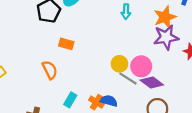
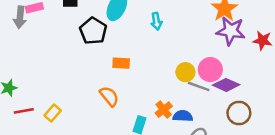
cyan arrow: (126, 12) -> (156, 21), moved
purple star: (166, 37) -> (231, 31), turned 30
orange cross: (96, 102) -> (164, 110), moved, turned 32

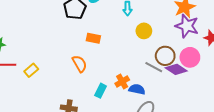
pink circle: (210, 70) -> (190, 57), moved
yellow circle: (185, 72) -> (144, 31), moved
brown circle: (239, 113) -> (165, 56), moved

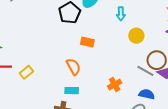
blue semicircle: (137, 89) -> (147, 94), moved
cyan rectangle: (101, 91) -> (72, 91), moved, turned 64

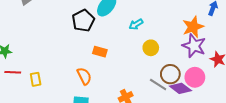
cyan arrow: (121, 14) -> (136, 24), turned 56
yellow rectangle: (26, 72) -> (36, 79), turned -64

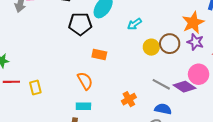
black pentagon: (83, 21) -> (80, 24), turned 30
purple star: (194, 46) -> (195, 42), size x0.7
brown circle: (170, 74) -> (170, 44), moved

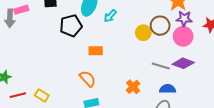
cyan arrow: (134, 24) -> (110, 16), moved
pink circle: (199, 74) -> (183, 36), moved
yellow rectangle: (35, 87) -> (42, 95), turned -32

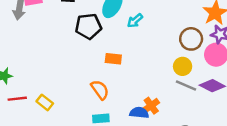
yellow circle: (143, 33) -> (183, 66), moved
blue semicircle: (168, 89) -> (139, 113), moved

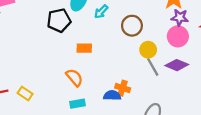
brown circle: (191, 39) -> (132, 26), moved
gray line: (186, 86) -> (153, 67), turned 42
orange cross: (151, 106) -> (123, 88), turned -32

